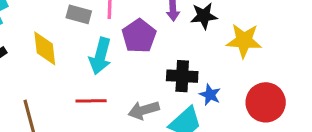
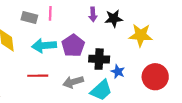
purple pentagon: (139, 36) -> (73, 46), moved
cyan arrow: (100, 56) -> (44, 46), turned 70

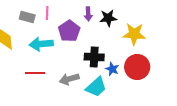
purple pentagon: (73, 46) -> (69, 31), moved
red circle: (155, 77) -> (137, 67), moved

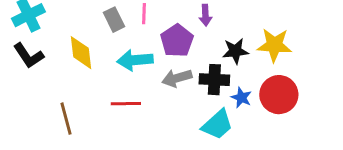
gray rectangle: (27, 17) -> (114, 20), turned 49
black star: (108, 18) -> (235, 51), moved
gray arrow: (69, 79) -> (177, 78), moved

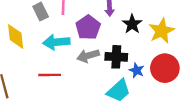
yellow star: (274, 45) -> (162, 31), turned -30
black star: (235, 51) -> (132, 24), moved, turned -30

